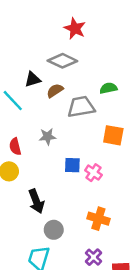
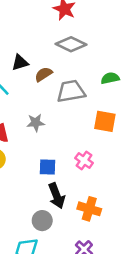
gray diamond: (62, 61) -> (71, 44), moved
green semicircle: (108, 88) -> (110, 78), moved
blue square: (72, 165) -> (47, 167), moved
black arrow: (36, 201) -> (57, 196), moved

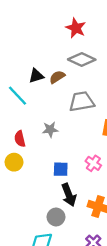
brown semicircle: (44, 74) -> (57, 77), moved

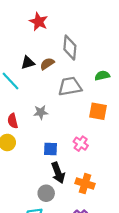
red star: (76, 28) -> (39, 22), moved
gray diamond: (82, 60) -> (70, 48), turned 70

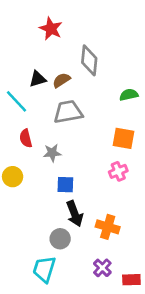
gray trapezoid: (70, 86) -> (68, 112), moved
gray star: (41, 112) -> (52, 153), moved
red semicircle: (13, 121) -> (26, 138), moved
pink cross: (81, 144) -> (118, 171), moved, turned 32

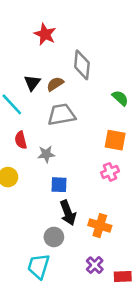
black triangle: (38, 79) -> (32, 83), turned -36
green semicircle: (129, 95) -> (120, 98), turned 54

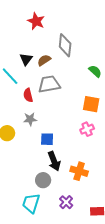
red semicircle: (21, 140) -> (28, 95), moved
gray star: (46, 154) -> (30, 119), moved
purple cross: (95, 265) -> (66, 202), moved

